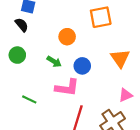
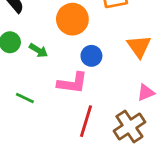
orange circle: (67, 37) -> (72, 19), size x1.5
green arrow: (54, 62) -> (38, 50), moved

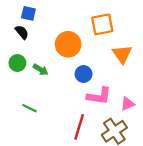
orange triangle: (139, 46) -> (122, 54), moved
pink L-shape: (72, 83) -> (99, 96), moved

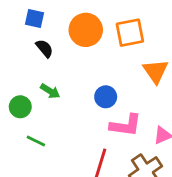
black semicircle: (22, 32) -> (44, 48), moved
orange circle: (68, 44) -> (86, 30), moved
green circle: (17, 63) -> (20, 107), moved

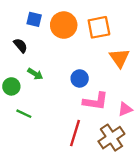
blue square: (34, 18) -> (34, 19), moved
black semicircle: (44, 48) -> (20, 45), moved

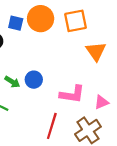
blue square: (34, 19) -> (16, 23), moved
green arrow: (35, 74) -> (12, 82), moved
blue circle: (80, 78) -> (34, 80), moved

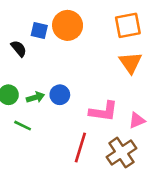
orange square: (76, 21) -> (128, 25), moved
green arrow: (12, 82) -> (35, 97), turned -49

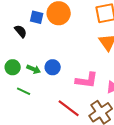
green arrow: (35, 97) -> (34, 69), turned 40
red line: (80, 147) -> (69, 108), turned -70

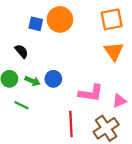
black semicircle: (21, 31) -> (21, 51), moved
red line: (69, 108) -> (71, 124), turned 50

